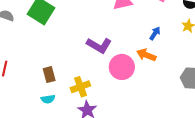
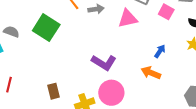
pink circle: (122, 67) -> (111, 93), moved

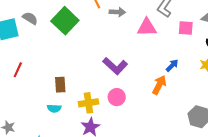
pink square: (166, 12) -> (186, 28), turned -35
orange arrow: (151, 73) -> (159, 85), turned 84
pink circle: (111, 93) -> (117, 97), size x0.7

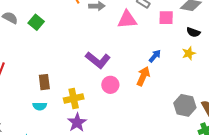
green square: (65, 21) -> (36, 22), moved, size x0.6
pink circle: (117, 97) -> (110, 85), moved

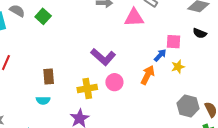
pink square: (166, 18) -> (173, 42), moved
yellow star: (189, 53) -> (178, 67), moved
yellow cross: (74, 99) -> (87, 89), moved

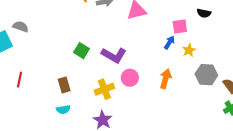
green square: (43, 16) -> (81, 51), moved
orange arrow: (148, 75) -> (166, 79), moved
gray hexagon: (188, 106) -> (206, 75), moved

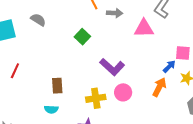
gray semicircle: (21, 27) -> (38, 20), moved
green square: (81, 51) -> (82, 37), moved
orange arrow: (166, 79) -> (159, 87), moved

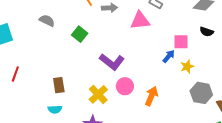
gray semicircle: (38, 20) -> (47, 21), moved
orange arrow: (159, 87) -> (151, 96), moved
yellow cross: (96, 98) -> (98, 94), turned -30

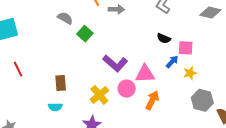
gray semicircle: (47, 21) -> (65, 18), moved
pink triangle: (140, 21) -> (145, 74), moved
black semicircle: (207, 32) -> (164, 38), moved
red line: (15, 74) -> (18, 69), turned -49

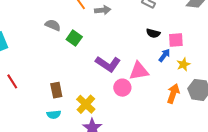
yellow cross: (99, 95) -> (86, 104), moved
orange arrow: (152, 100) -> (173, 94), moved

